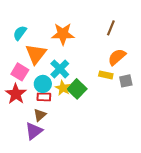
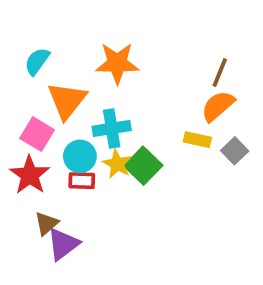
brown line: (111, 28) -> (220, 72), moved
cyan cross: (60, 69) -> (112, 128), turned 36
gray square: (126, 81) -> (235, 151), turned -32
brown triangle: (40, 115) -> (46, 223), moved

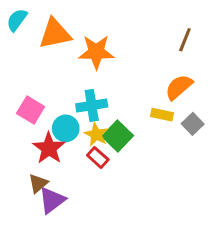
cyan semicircle: (37, 61) -> (17, 20), moved
brown line: (220, 72) -> (185, 40), moved
orange triangle: (67, 100) -> (55, 34), moved, turned 40
red star: (30, 175) -> (49, 148), moved
red rectangle: (82, 181) -> (98, 157), moved, turned 40

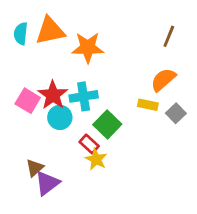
cyan semicircle: (17, 20) -> (21, 34), moved, turned -30
yellow star: (96, 135) -> (96, 159), moved
red star: (49, 148) -> (53, 95), moved

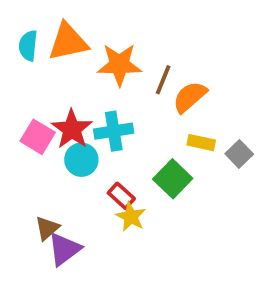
brown line: (169, 36) -> (163, 80), moved
orange semicircle: (163, 80) -> (190, 97), moved
green square: (107, 124) -> (173, 179), moved

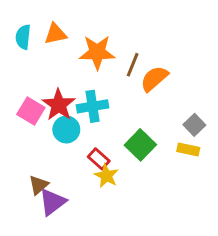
orange triangle: (68, 42) -> (56, 34), size x0.7
yellow rectangle: (201, 143) -> (188, 150), moved

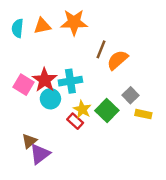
orange star: (97, 52) -> (74, 22), moved
gray square: (194, 125) -> (130, 95), moved
yellow star: (106, 176) -> (82, 109), moved

